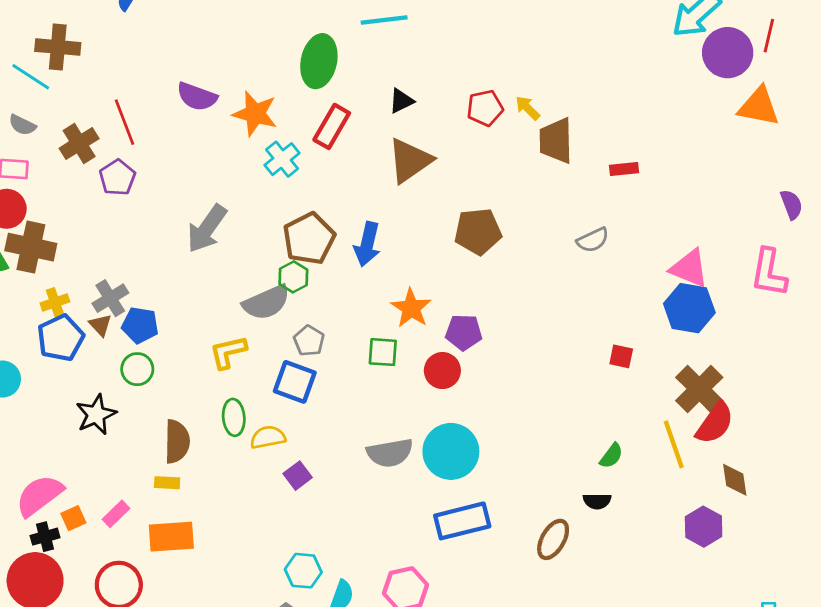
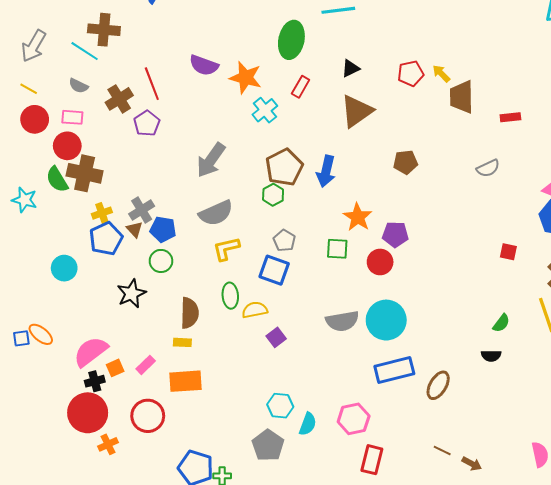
red rectangle: (332, 126) -> (301, 87), size x0.7
brown pentagon: (478, 231) -> (406, 162), size x0.7
gray semicircle: (266, 302) -> (216, 213), moved
brown ellipse: (553, 539) -> (438, 385), moved

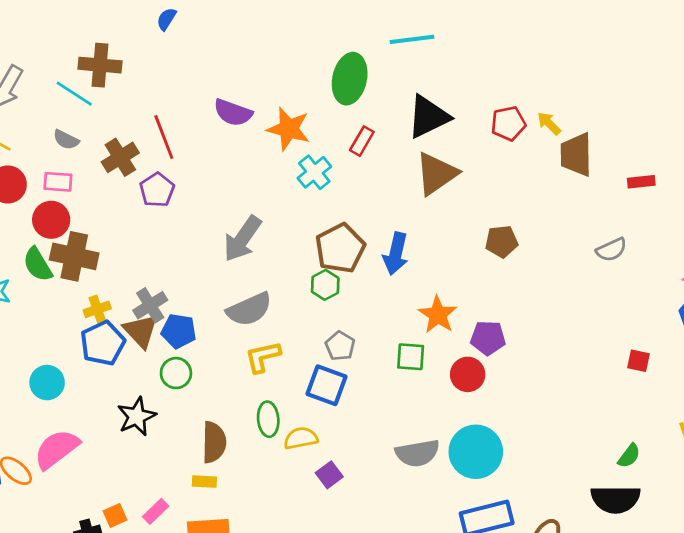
black triangle: (351, 68) -> (428, 117), size x1.8
brown triangle: (134, 229) -> (141, 331), size x1.6
pink semicircle: (91, 352) -> (57, 449), moved
black semicircle: (491, 356) -> (616, 499), size x1.8

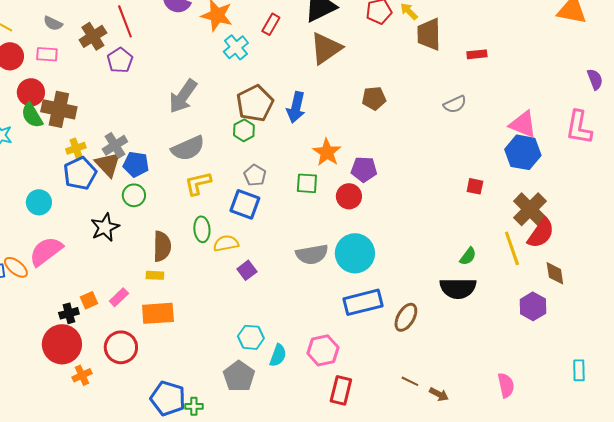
red circle: (51, 220) -> (31, 92), moved

